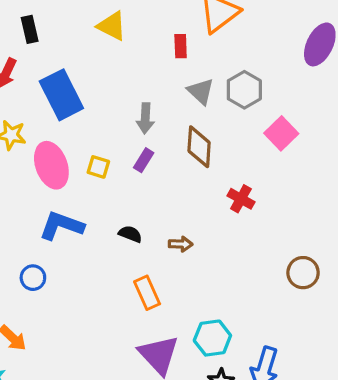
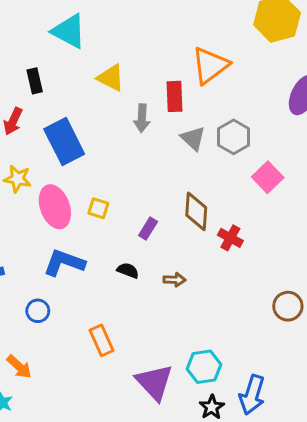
red rectangle: (181, 46) -> (174, 96), size x1.4
gray arrow: (145, 118) -> (142, 118), moved
brown diamond: (199, 147) -> (196, 211), moved
purple rectangle: (144, 160) -> (148, 228), moved
orange rectangle: (147, 293) -> (101, 340), moved

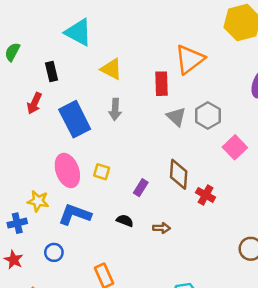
gray arrow: (142, 118) -> (115, 109), moved
yellow star: (18, 179) -> (38, 201), moved

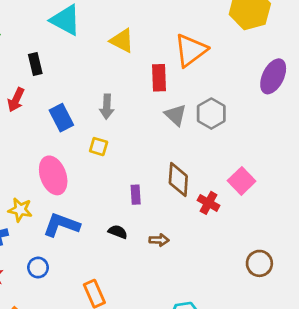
yellow triangle: (111, 69) -> (122, 41), moved
blue rectangle: (75, 119) -> (61, 118), size x0.7
pink square: (235, 147) -> (242, 181), moved
yellow square: (102, 172) -> (99, 147), moved
purple rectangle: (141, 188) -> (136, 195), turned -35

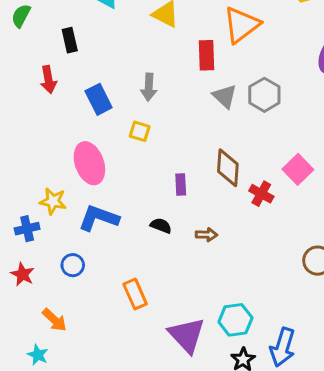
red arrow: (16, 100) -> (48, 80), turned -35

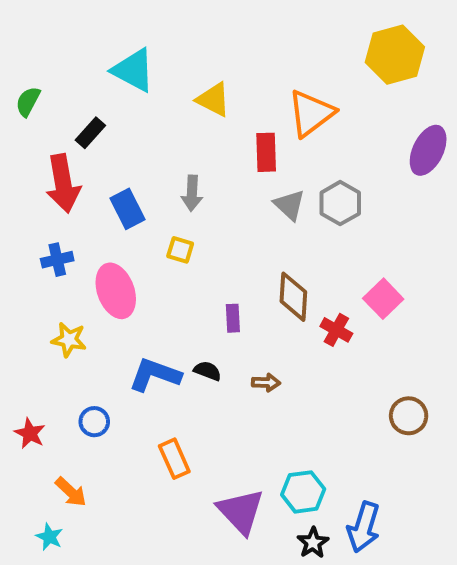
black rectangle: (70, 40) -> (90, 133), turned 55
red arrow: (48, 80) -> (63, 183), size x1.6
blue L-shape: (99, 218) -> (155, 375), moved
blue cross: (27, 229) -> (57, 260), moved

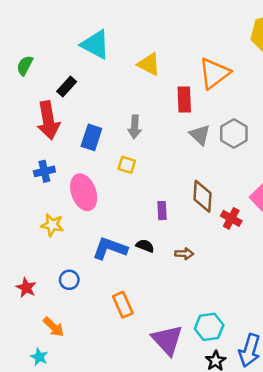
blue rectangle: (127, 209) -> (91, 137), turned 45

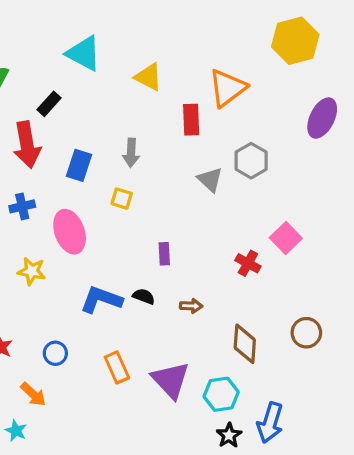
gray triangle: (200, 135) -> (210, 180), moved
brown diamond: (203, 196) -> (245, 344), moved
blue circle: (69, 280) -> (55, 353), moved
purple triangle: (167, 340) -> (171, 380), moved

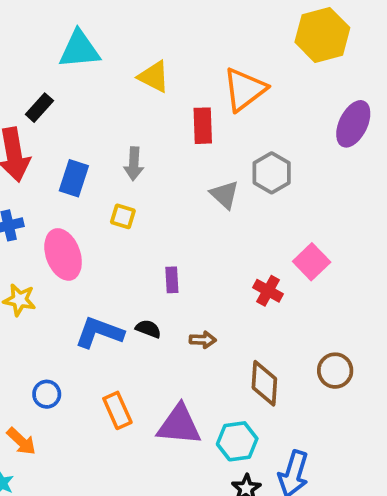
cyan triangle: (84, 53) -> (79, 49), turned -33
purple triangle: (171, 380) -> (179, 425), turned -42

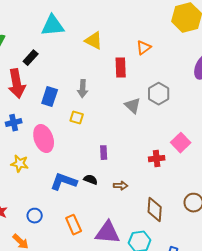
orange triangle: (244, 89) -> (144, 48), size x0.6
red cross: (268, 291) -> (157, 159), turned -35

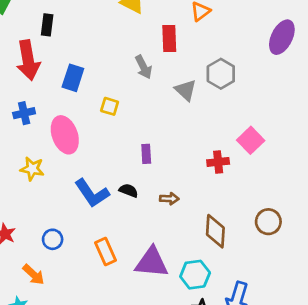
black rectangle: (31, 58) -> (47, 25), turned -35
gray arrow: (83, 89) -> (143, 67), moved, turned -30
blue L-shape: (64, 182) -> (92, 193), turned -144

